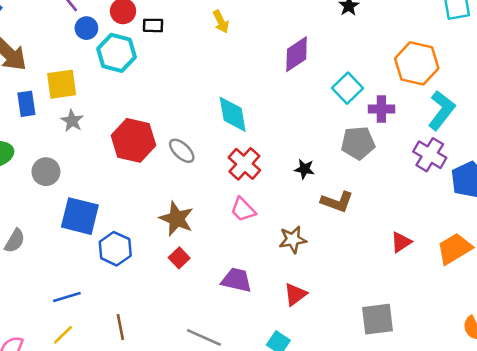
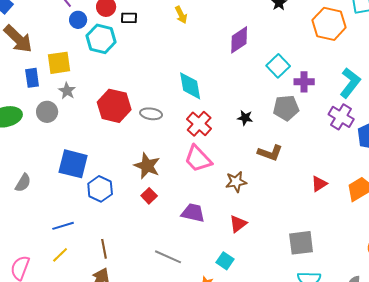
orange hexagon: (417, 63) -> (329, 24), moved
gray ellipse: (182, 151) -> (151, 114), turned -35
black star: (304, 169) -> (245, 118), moved
gray circle: (46, 172) -> (47, 112), moved
pink trapezoid: (243, 210) -> (198, 159), size x1.4

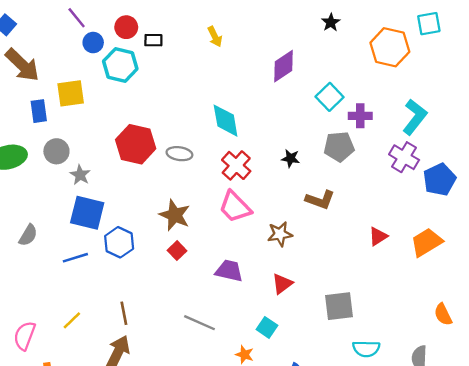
gray star: (67, 91) -> (80, 175), moved
blue line: (63, 226) -> (75, 258), moved
gray square: (301, 243) -> (339, 306), moved

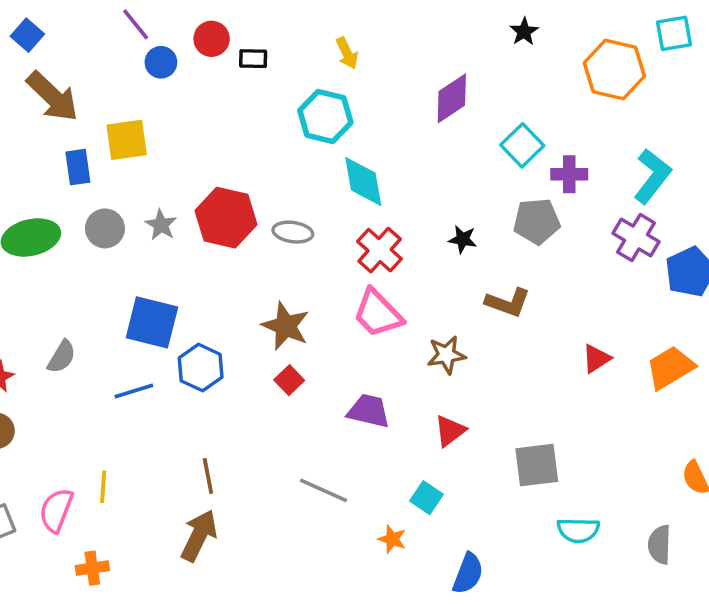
cyan hexagon: (120, 65) -> (325, 116), moved
gray star: (80, 175) -> (161, 225), moved
yellow line: (72, 320) -> (103, 487), moved, turned -42

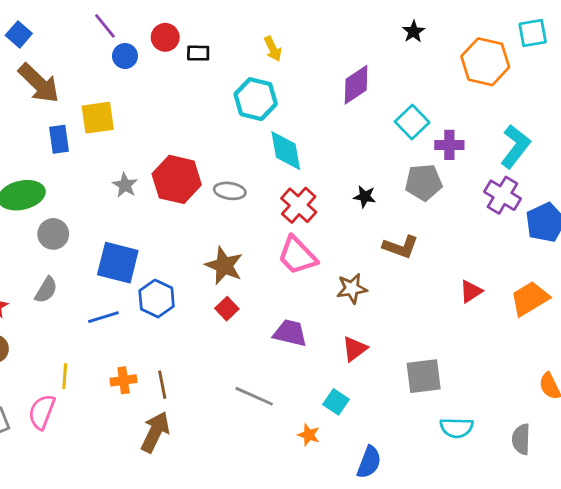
gray circle: (105, 228) -> (53, 234), moved
yellow line: (103, 487) -> (65, 376), moved
orange cross: (92, 568) -> (124, 380), moved

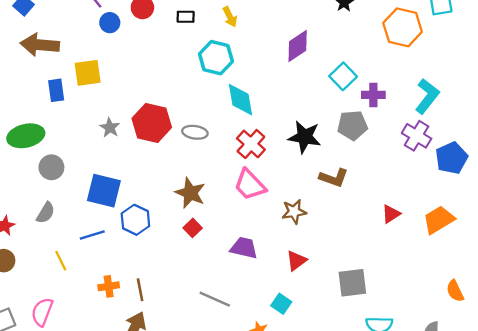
black rectangle: (198, 53) -> (186, 17), moved
brown arrow: (39, 83) -> (40, 45), turned 141
black star: (365, 197) -> (305, 137), size x1.8
yellow line: (65, 376) -> (61, 261), moved, turned -30

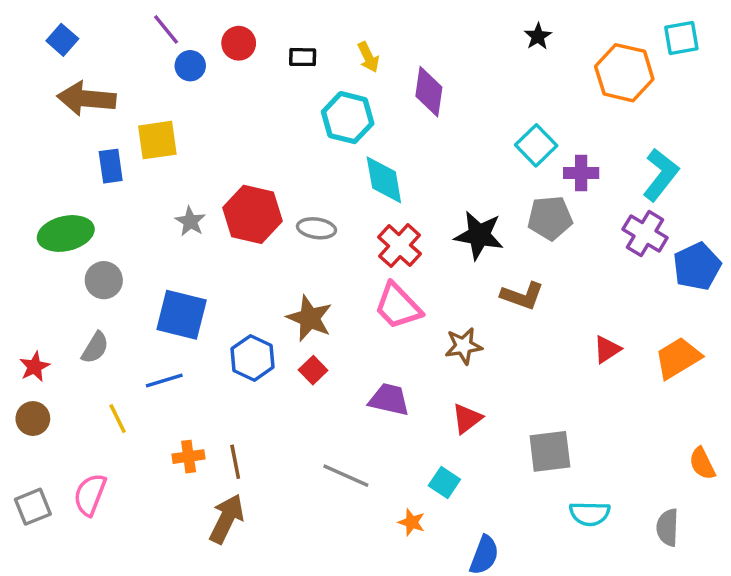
purple diamond: (298, 46) -> (429, 92), moved, turned -48
blue hexagon: (135, 220) -> (253, 358), moved

